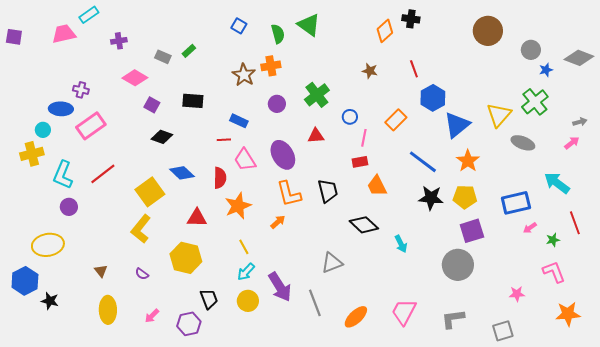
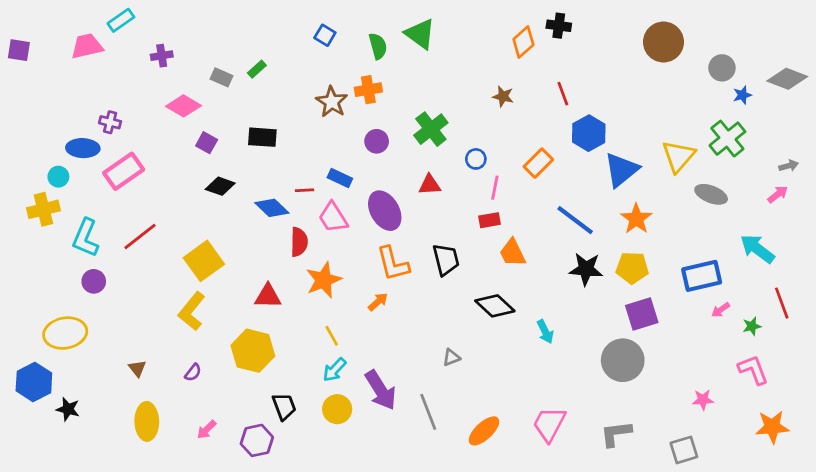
blue rectangle: (239, 121) -> (340, 178), moved
blue diamond: (182, 173) -> (272, 208), moved
gray triangle: (332, 263) -> (451, 357), size x0.6
purple semicircle: (142, 274) -> (193, 372), turned -88

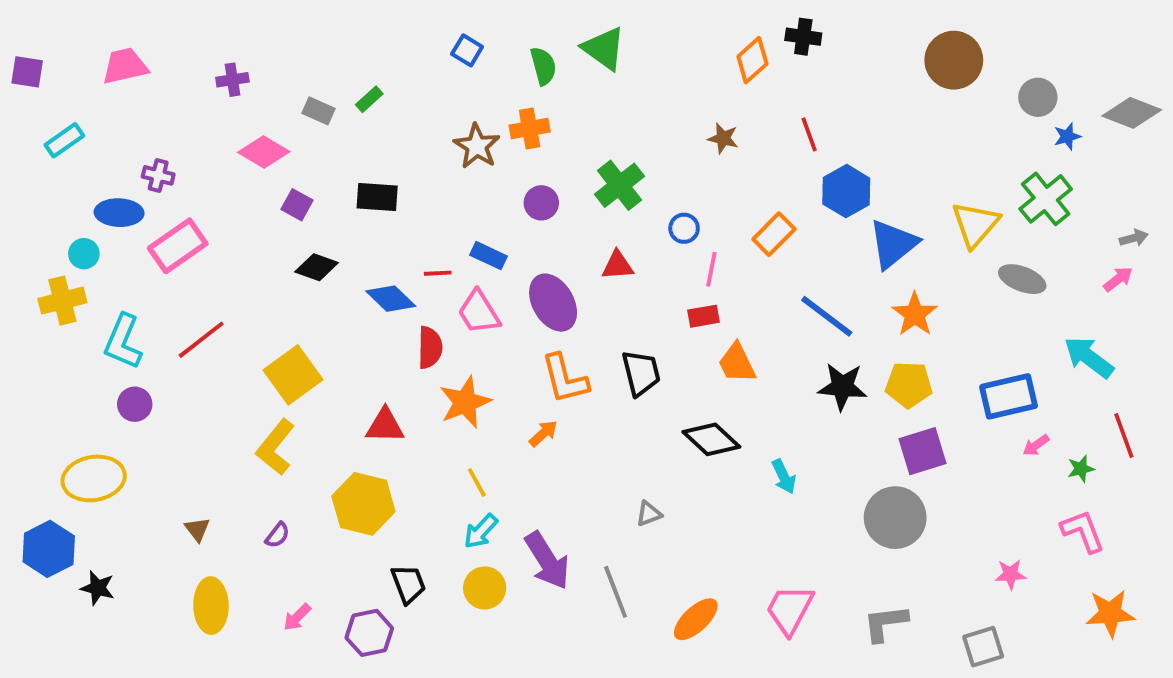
cyan rectangle: (121, 20) -> (64, 140), moved

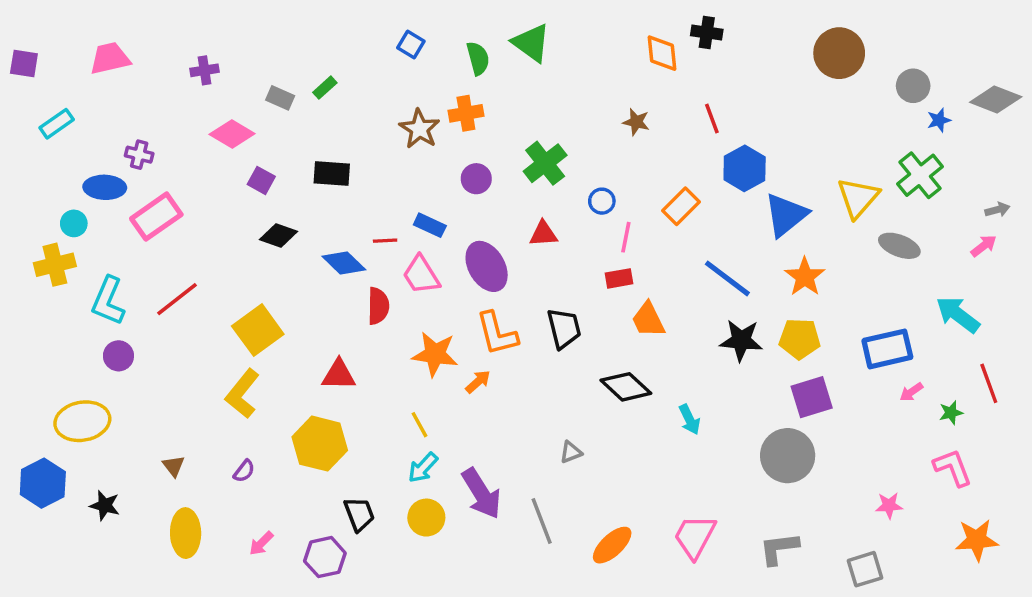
orange diamond: (752, 60) -> (662, 53), turned -54
orange star: (465, 402) -> (435, 354), moved, turned 30
black star: (98, 588) -> (105, 506), moved

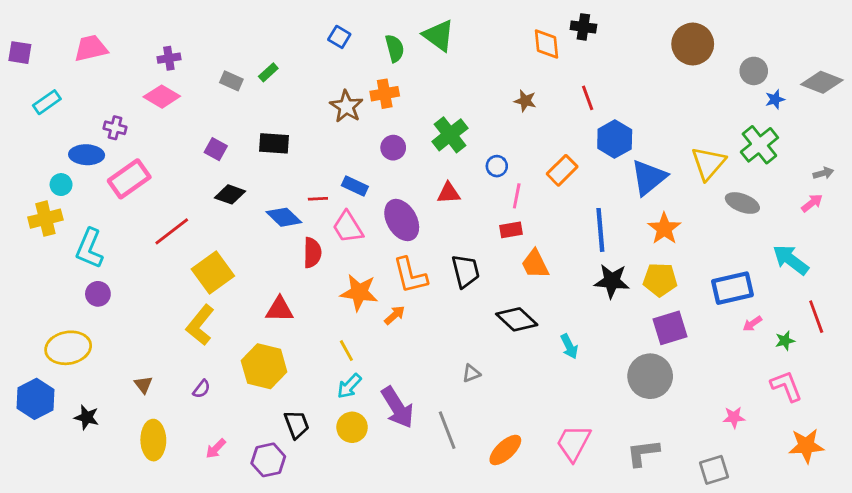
pink diamond: (232, 134) -> (162, 97), moved
blue line: (727, 278) -> (600, 230), turned 48
red line: (177, 299) -> (172, 231), moved

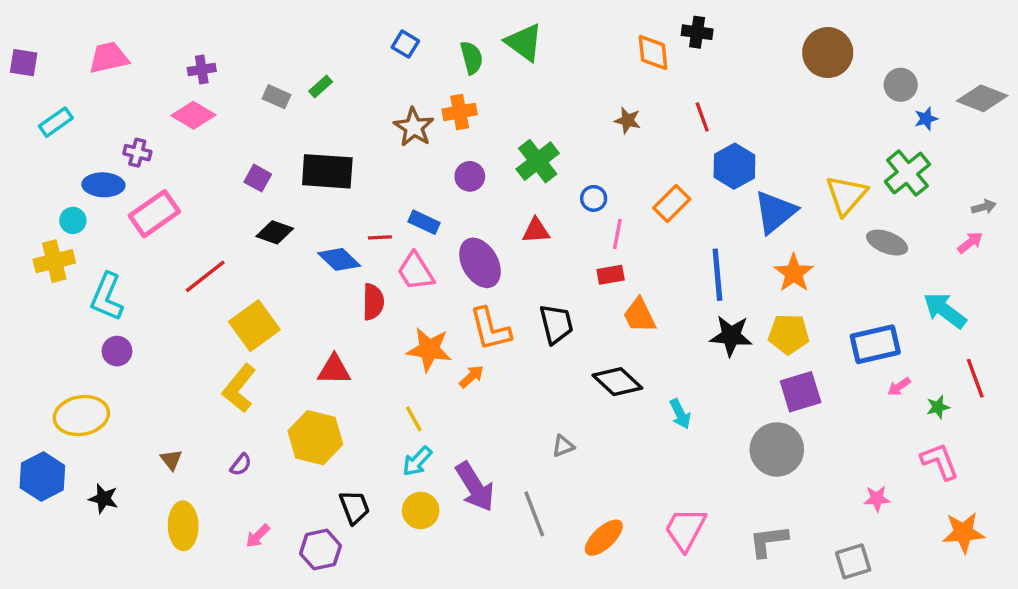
black rectangle: (274, 143) -> (327, 171), size x1.4

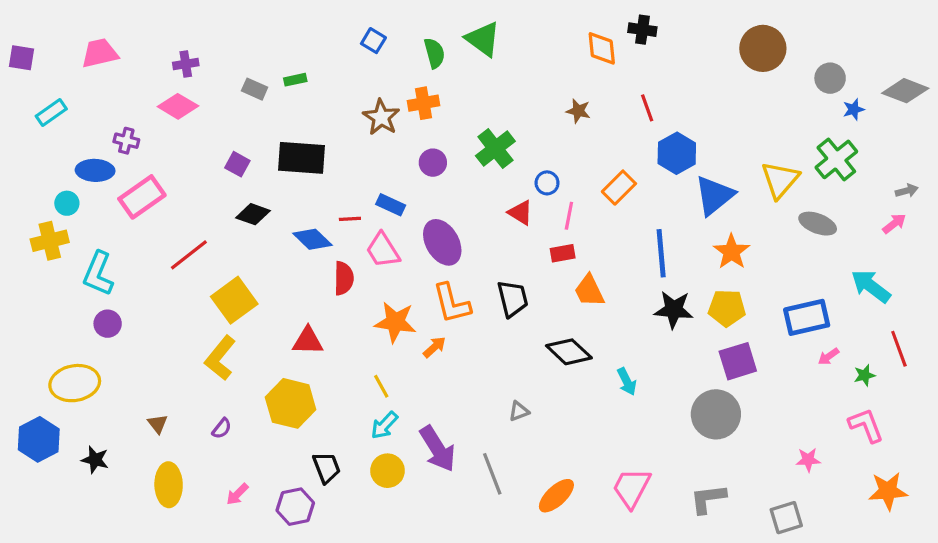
green rectangle: (321, 86) -> (295, 80), turned 30
red triangle: (536, 231) -> (520, 213), moved, turned 36

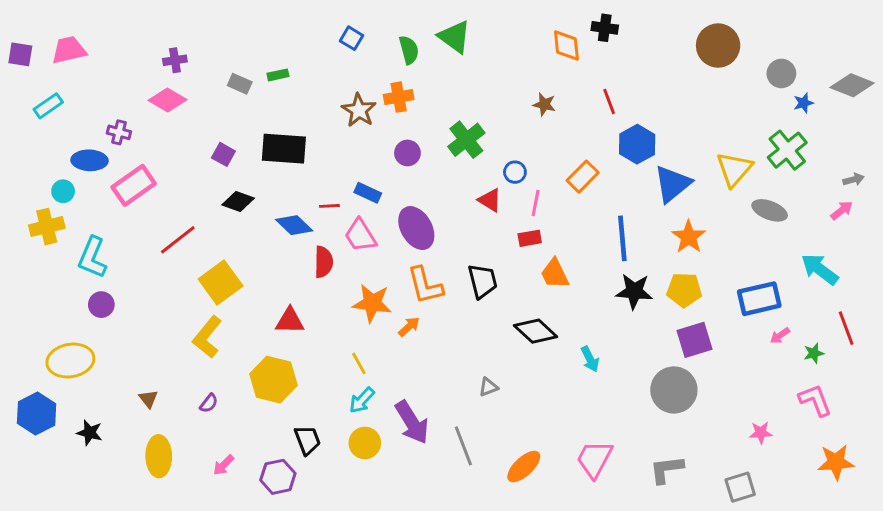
pink trapezoid: (100, 53) -> (69, 50), moved

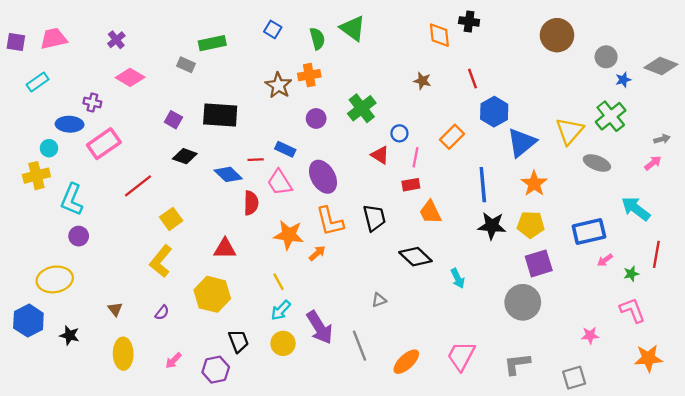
purple cross: (175, 60) -> (116, 40), moved, turned -30
green rectangle: (278, 75) -> (212, 43), moved, size x1.6
yellow square: (221, 283) -> (171, 219), size x0.7
red line: (846, 328) -> (656, 254), turned 30

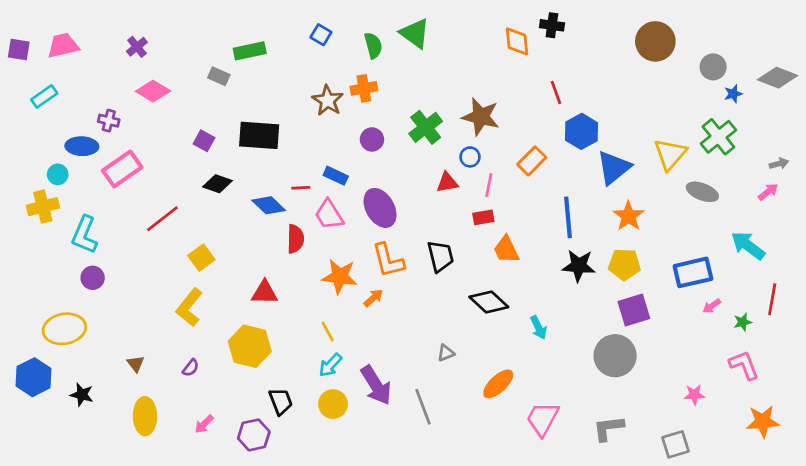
brown star: (422, 81) -> (481, 117), moved, size x1.8
red triangle: (380, 155) -> (447, 182), turned -42
orange ellipse: (406, 362) -> (498, 384), moved

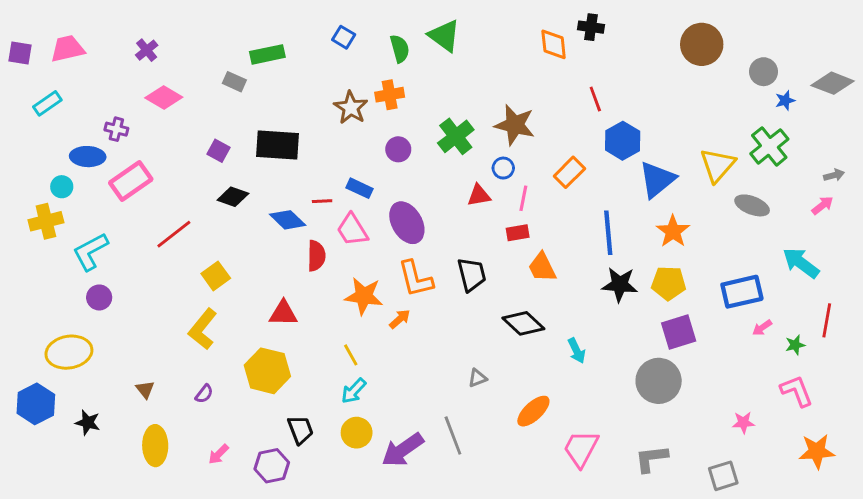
cyan L-shape: (85, 235) -> (91, 251), turned 39
purple arrow: (376, 385) -> (403, 450), moved, turned 87

